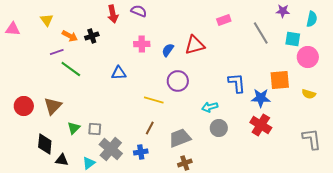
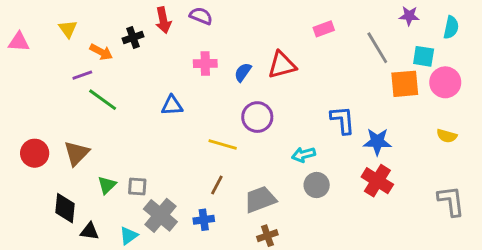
black cross: (92, 36) -> (133, 38), moved
orange square: (280, 80) -> (405, 84), moved

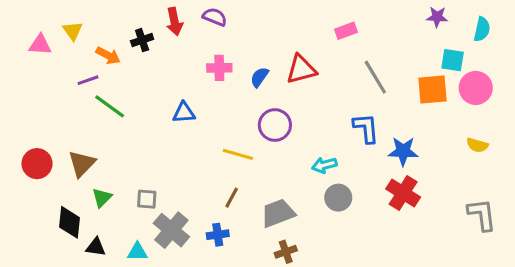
pink triangle: (19, 42) -> (40, 45), moved
gray line: (377, 48) -> (375, 77), moved
green triangle: (107, 185) -> (102, 198), moved
cyan triangle: (129, 236) -> (137, 252), turned 36

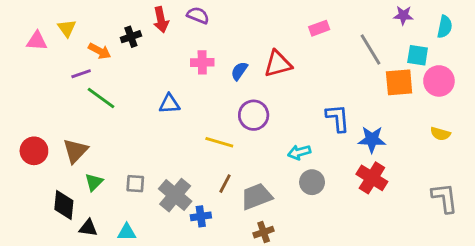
gray line: (375, 77) -> (370, 50), moved
brown line: (232, 198) -> (225, 184), moved
gray cross: (171, 230) -> (175, 195), moved

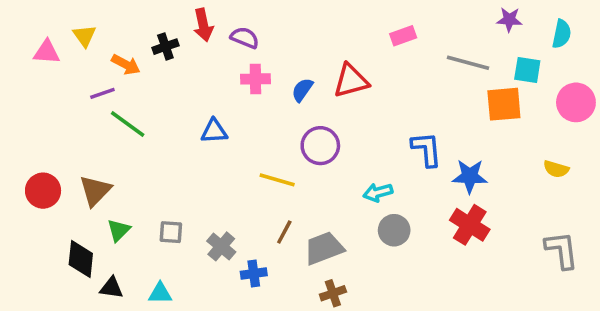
purple semicircle: (198, 15) -> (245, 38), moved
gray line: (370, 50) -> (468, 63), turned -44
pink circle: (439, 81) -> (576, 102), moved
gray cross: (175, 195) -> (221, 246), size x0.7

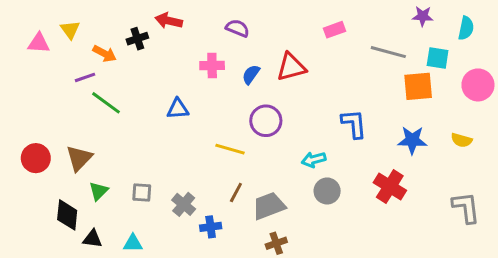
red arrow: (203, 25) -> (169, 21), turned 115
purple semicircle: (245, 38) -> (237, 28), moved
blue star: (470, 176) -> (412, 140), moved

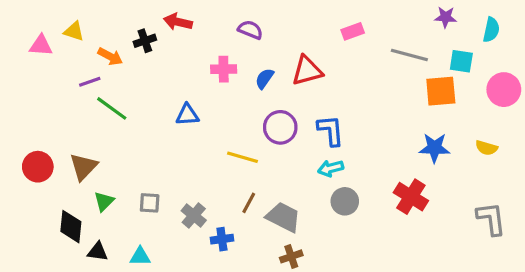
yellow triangle: (70, 30) -> (74, 31), turned -36
blue L-shape: (354, 124) -> (331, 130), moved
gray trapezoid: (269, 206) -> (283, 217), turned 48

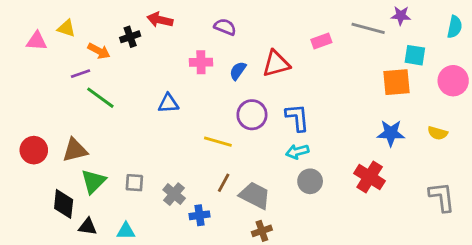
cyan semicircle: (491, 30) -> (455, 27), moved
pink rectangle: (353, 31) -> (321, 41), moved
gray line: (409, 55) -> (368, 28), moved
brown triangle: (83, 167) -> (75, 150), turned 32
green triangle: (104, 201) -> (93, 181), size x1.4

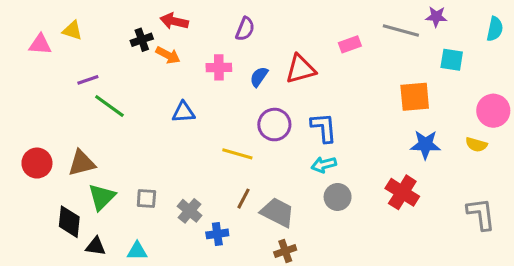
purple semicircle: (225, 27) -> (245, 29), turned 90
orange arrow: (99, 51) -> (168, 55), moved
pink circle: (453, 81) -> (493, 111), moved
orange square: (396, 82) -> (415, 97), moved

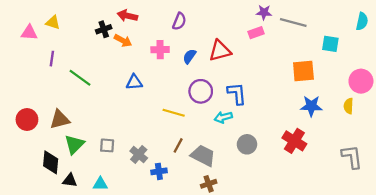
purple star: (436, 17) -> (264, 12), moved
purple line: (88, 80) -> (52, 59), moved, turned -63
yellow semicircle: (476, 145) -> (349, 106), turned 77
cyan arrow: (324, 165) -> (223, 117), moved

